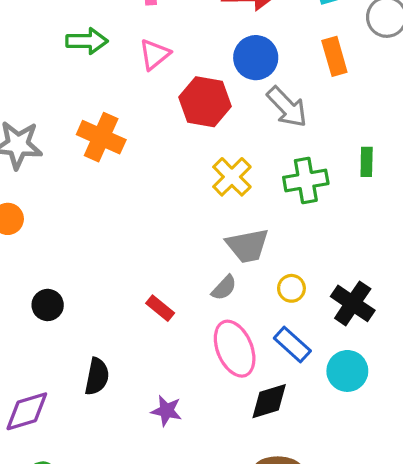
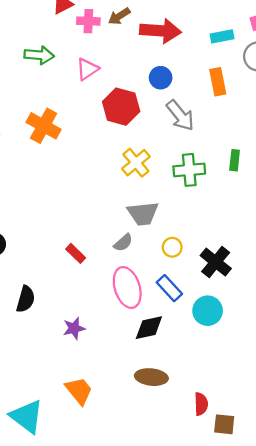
blue circle: (256, 58) -> (161, 78), size x0.7
purple star: (167, 411) -> (74, 328), turned -30

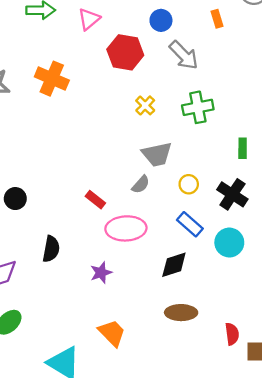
orange rectangle: (218, 82) -> (217, 19), size x0.7
green rectangle: (235, 160) -> (243, 148), moved
yellow cross: (136, 163) -> (145, 105), size x0.7
pink ellipse: (127, 287) -> (126, 228), moved, turned -69

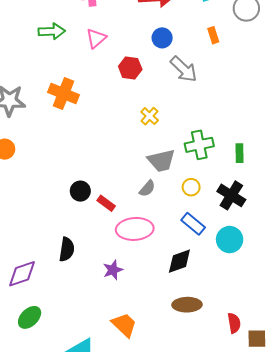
red hexagon: (125, 52) -> (130, 68), size x0.7
green cross: (198, 107) -> (199, 145), moved
black circle: (15, 199) -> (80, 191), moved

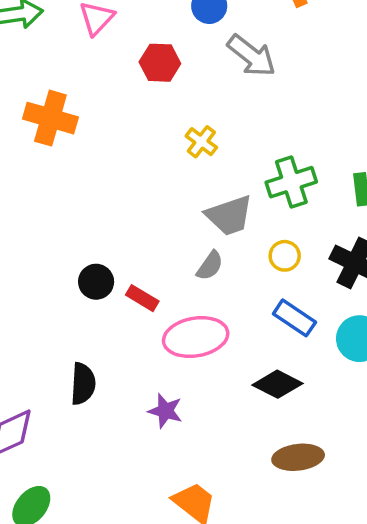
black diamond: (179, 261) -> (278, 384), turned 52
purple star: (113, 270) -> (165, 411), turned -30

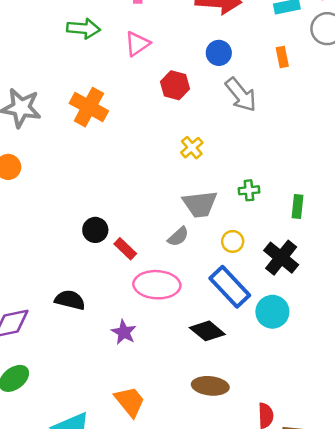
green cross: (291, 182) -> (249, 190), size x0.6
blue rectangle: (294, 318) -> (230, 287), size x1.4
black semicircle: (83, 384) -> (70, 300), turned -92

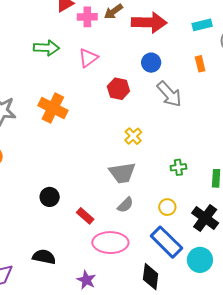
gray trapezoid: (200, 204) -> (122, 173), moved
black circle: (95, 230) -> (50, 197), moved
black diamond: (207, 331) -> (151, 277), turned 60

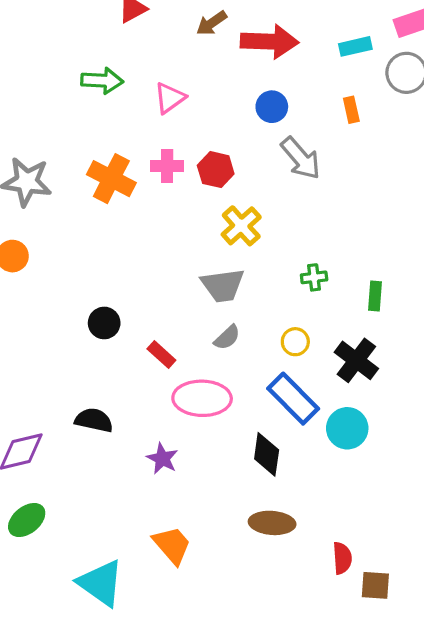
pink cross: (87, 17) -> (167, 166), moved
red hexagon: (118, 89) -> (216, 170), moved
yellow cross: (133, 136) -> (241, 226), size x1.4

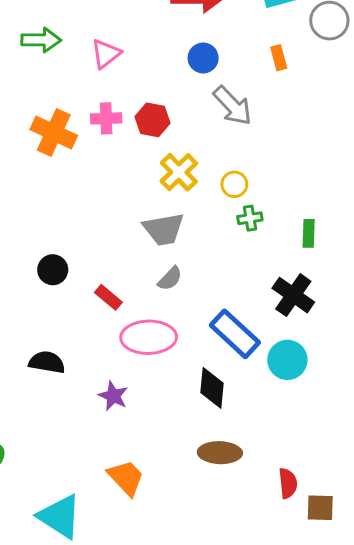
yellow circle: (295, 342) -> (234, 184), moved

